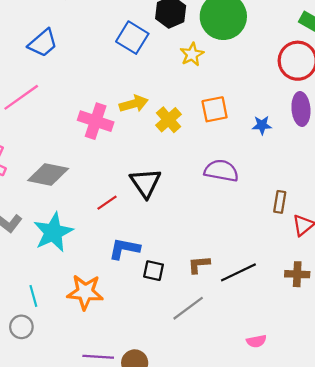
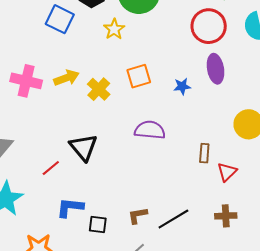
pink cross: (96, 121) -> (26, 81), moved

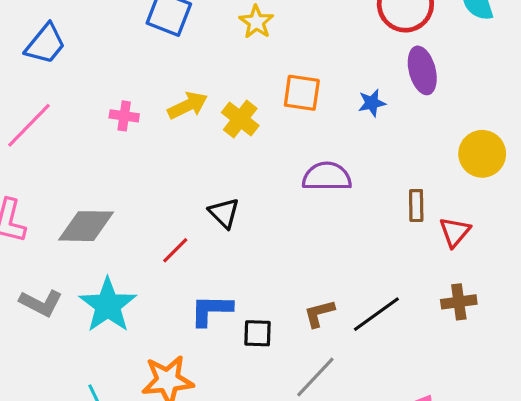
orange square: (139, 76) -> (302, 93), turned 30
pink cross: (26, 81) -> (124, 116), size x0.6
black triangle: (83, 147) -> (224, 213), size x0.7

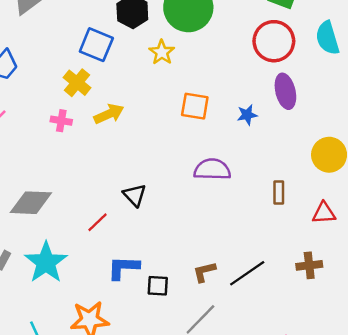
yellow cross: (240, 119) -> (77, 83), moved
red triangle: (455, 232) -> (324, 213), moved, turned 45

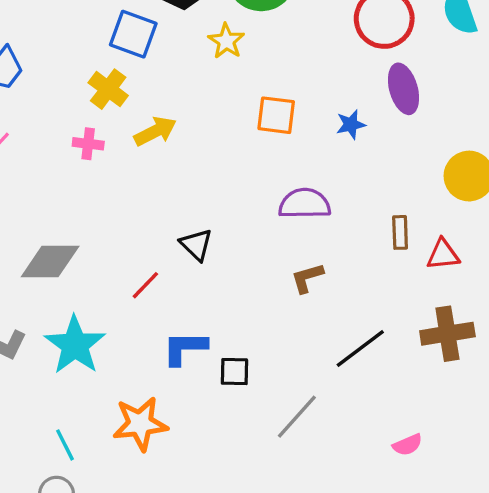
red triangle: (324, 213) -> (443, 255), moved
brown cross: (309, 265) -> (447, 334), size x1.4
brown L-shape: (204, 272) -> (307, 278), moved

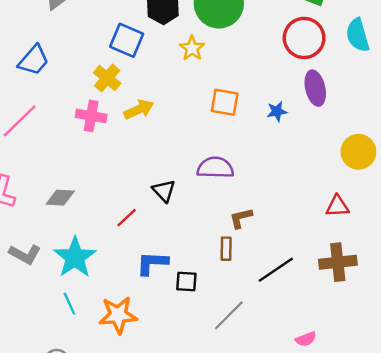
pink cross: (88, 144) -> (91, 116), size x1.4
purple semicircle: (305, 204) -> (215, 168), moved
brown rectangle: (400, 232) -> (226, 249), moved
gray diamond: (50, 262) -> (60, 198), size x0.7
cyan line: (65, 445) -> (69, 304), moved

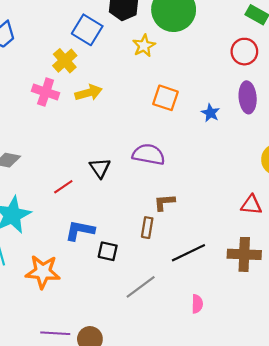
red circle: (304, 38) -> (244, 52), size x0.7
blue star: (277, 111) -> (210, 113), turned 30
pink semicircle: (306, 339) -> (197, 304), moved, turned -78

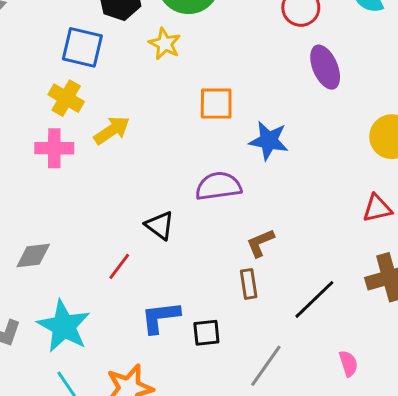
blue star: (210, 113) -> (269, 141), moved, size x1.5

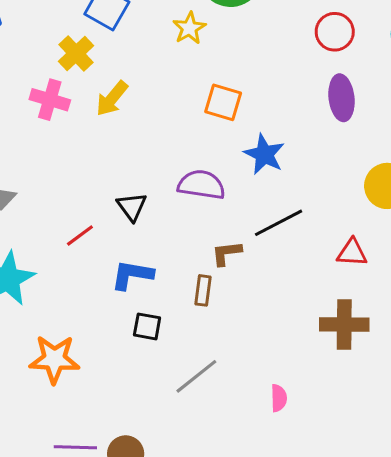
yellow arrow: (112, 130) -> (112, 99), turned 147
black line: (314, 299) -> (279, 223), moved
blue L-shape: (160, 317) -> (132, 275), moved

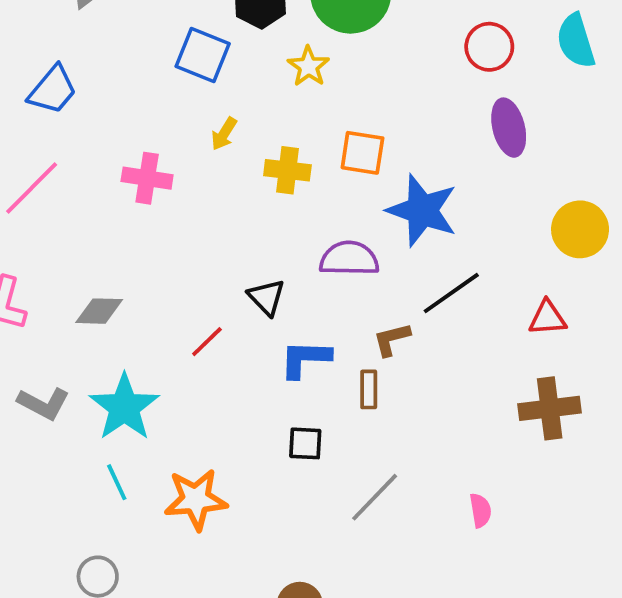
yellow cross: (76, 54) -> (287, 170), moved, turned -32
yellow arrow: (112, 99) -> (224, 134), moved, size x0.7
blue star: (264, 154) -> (422, 210), size x1.4
blue L-shape: (132, 275) -> (305, 359), moved

